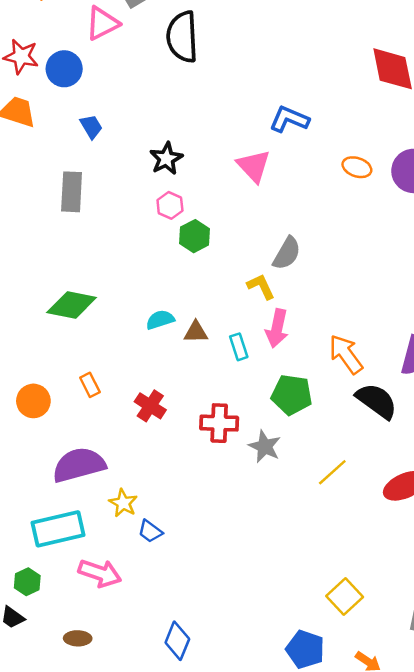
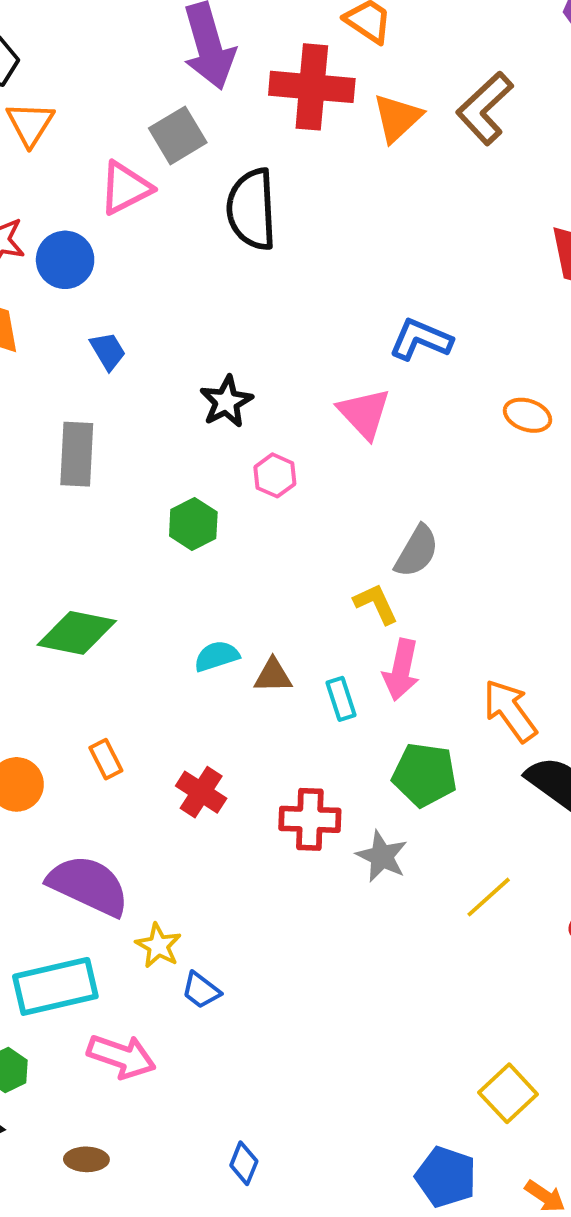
pink hexagon: (170, 205) -> (275, 475), moved
green hexagon: (195, 236) -> (193, 524), moved
purple semicircle: (79, 465) -> (88, 885), turned 40
blue diamond: (177, 641) -> (244, 1163), size x0.7

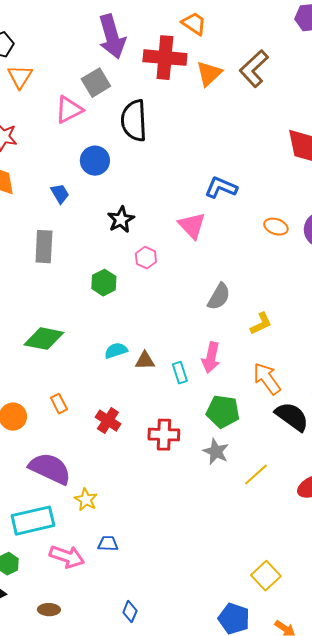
blue circle: (65, 260) -> (95, 161), moved
yellow L-shape: (376, 604) -> (261, 324), moved, turned 90
gray star: (382, 856) -> (216, 452), moved
blue trapezoid: (201, 990) -> (108, 544), moved, turned 145

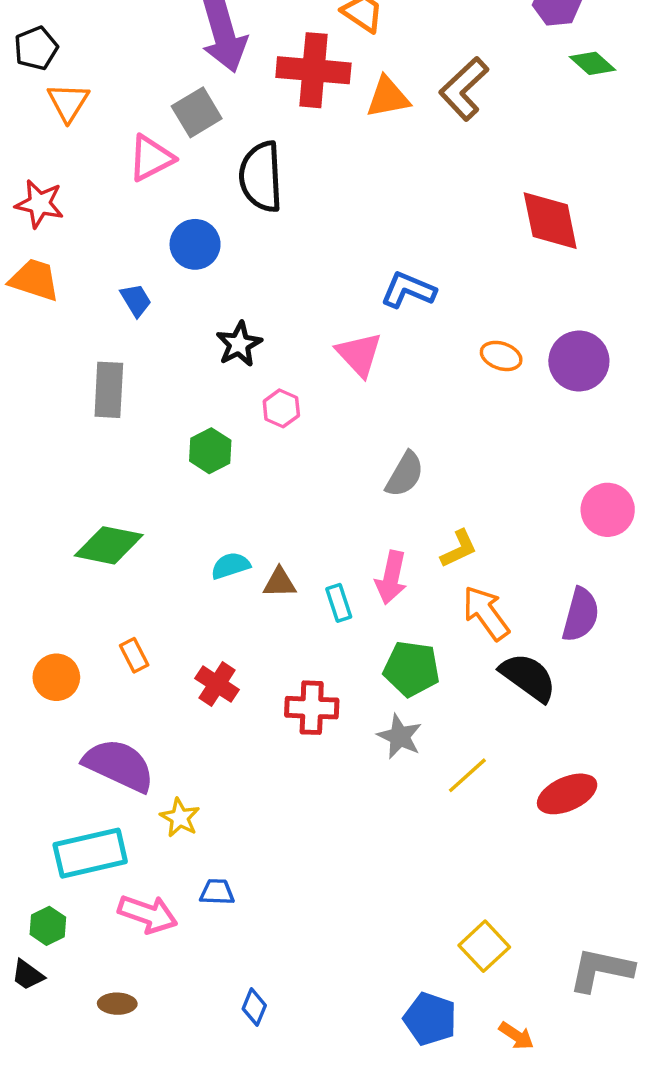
orange triangle: (209, 74) -> (388, 97), turned 32
yellow L-shape: (261, 324) -> (459, 549), moved

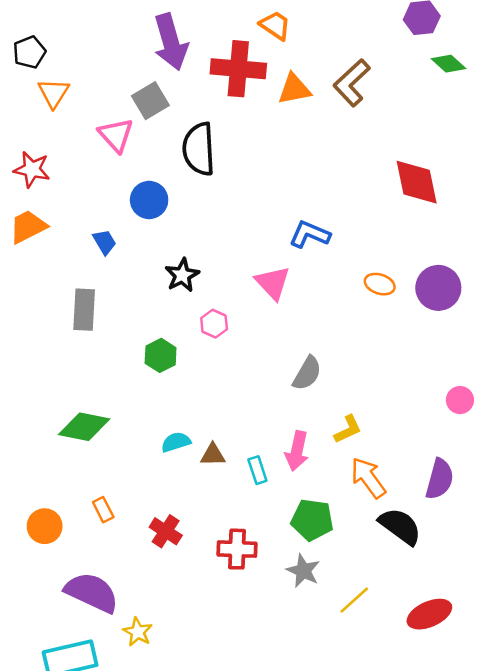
pink triangle: (151, 158) -> (116, 135), turned -45
orange trapezoid: (34, 280) -> (28, 227), turned -45
pink circle: (608, 510) -> (460, 400), size x0.7

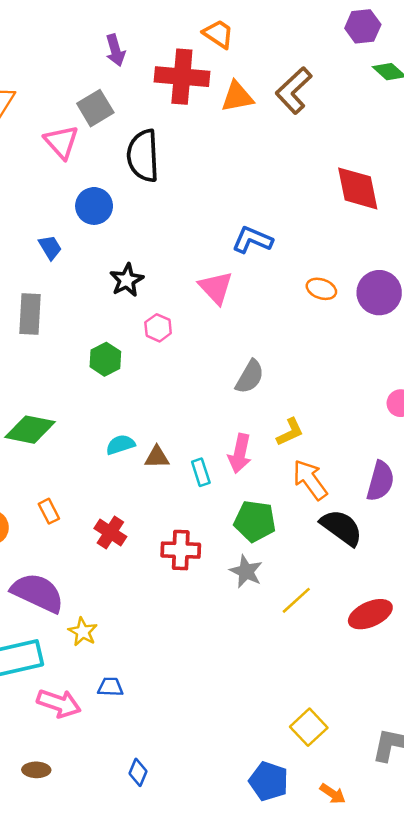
purple arrow: (171, 42) -> (115, 50), size x0.6

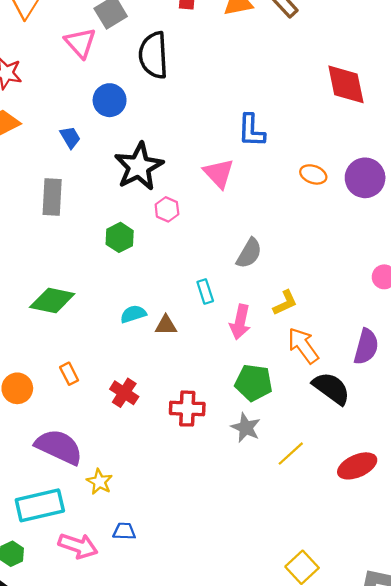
blue L-shape: (252, 240) -> (251, 131), turned -111
black star: (127, 280) -> (139, 167), size x1.6
cyan rectangle: (201, 472) -> (205, 292), moved

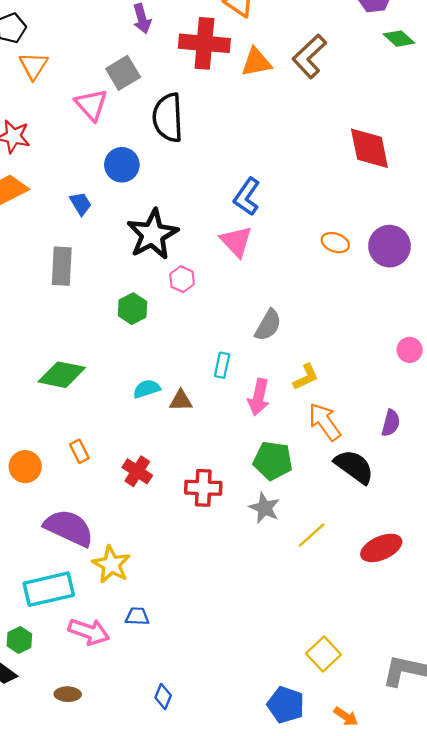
blue L-shape: (251, 131) -> (247, 197), moved, turned 33
cyan rectangle: (205, 292) -> (222, 365), turned 30
purple semicircle: (366, 347) -> (391, 423), size x0.7
yellow star: (99, 482) -> (111, 564), size x1.4

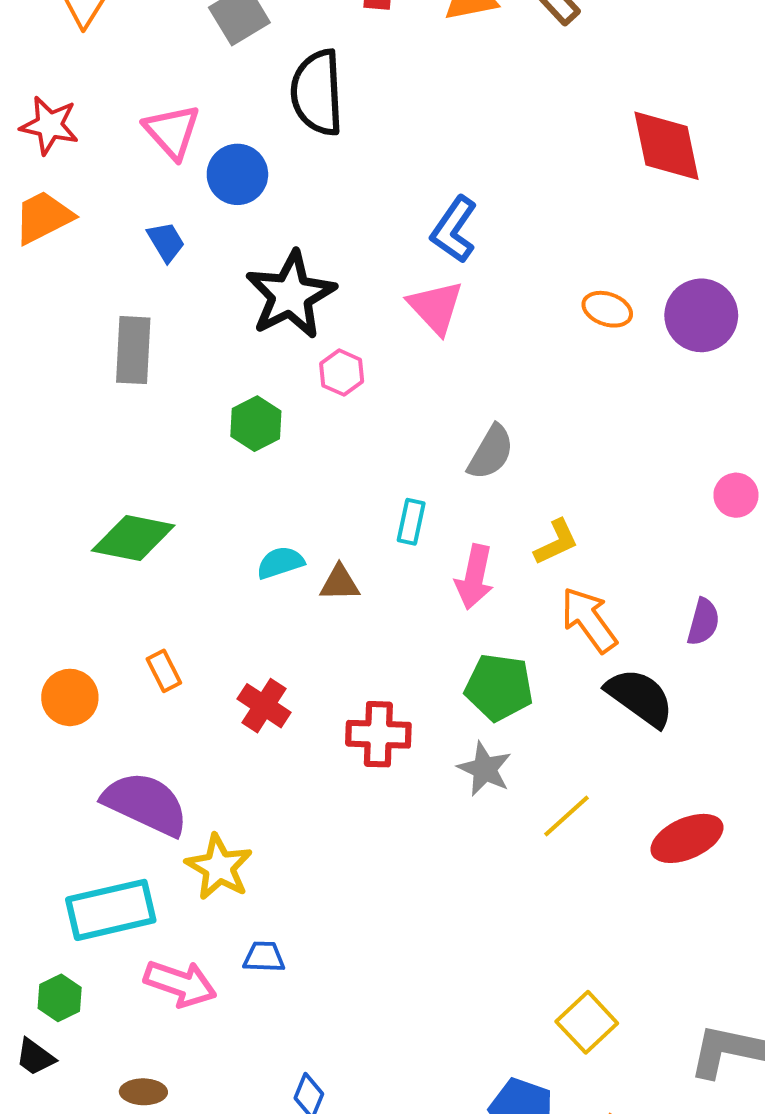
pink triangle: (91, 105) -> (172, 131), moved

